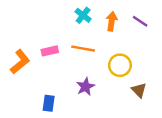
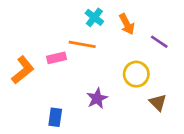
orange arrow: (112, 21) -> (127, 24), turned 144
purple line: (140, 21) -> (159, 42), moved
orange line: (83, 49) -> (82, 44), moved

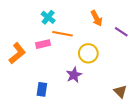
cyan cross: (94, 17) -> (48, 17), moved
yellow circle: (136, 74) -> (88, 53), moved
brown triangle: (158, 102) -> (120, 91), moved

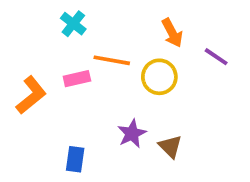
cyan cross: (48, 17) -> (73, 24), moved
yellow circle: (88, 53) -> (159, 77), moved
brown triangle: (120, 91) -> (170, 146), moved

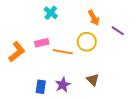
cyan cross: (73, 24) -> (51, 13), moved
orange line: (112, 60) -> (63, 52), moved
purple star: (132, 134) -> (63, 85), moved

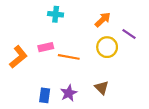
cyan cross: (51, 13) -> (56, 14), turned -32
orange arrow: (94, 18) -> (103, 20), turned -105
yellow circle: (87, 42) -> (107, 47), moved

